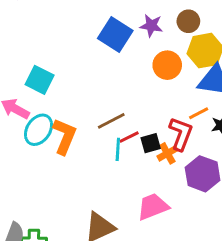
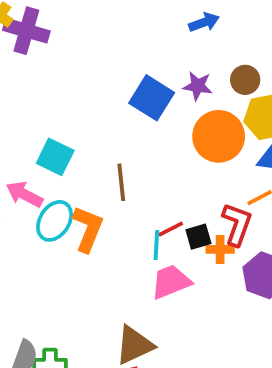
orange circle: (167, 65) -> (219, 136), size x1.4
brown line: (111, 121) -> (121, 182), moved, turned -68
orange cross: (167, 153) -> (220, 249), turned 30
pink trapezoid: (153, 207) -> (171, 282), moved

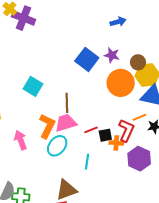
brown circle: (245, 80) -> (138, 62), moved
pink arrow: (24, 194) -> (21, 140), moved, turned 36
cyan ellipse: (55, 221) -> (57, 146), moved
cyan line: (156, 245) -> (87, 162), moved
pink trapezoid: (171, 282) -> (66, 123), moved

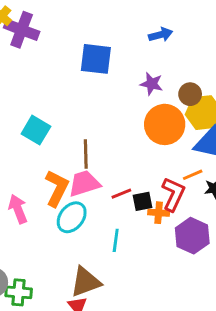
blue square: (87, 59) -> (96, 59), moved, turned -30

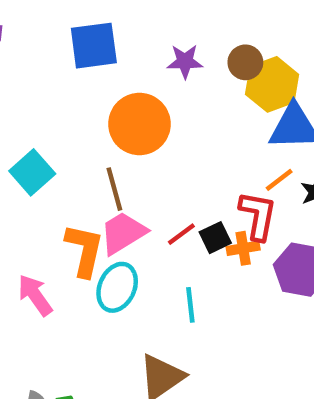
orange circle: (165, 124) -> (139, 124), moved
cyan square: (36, 130) -> (32, 172), turned 32

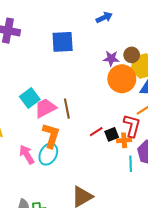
purple star: (185, 61) -> (111, 58), moved
orange circle: (139, 124) -> (122, 79), moved
pink trapezoid: (123, 233) -> (45, 108), moved
cyan ellipse: (117, 287) -> (48, 154), moved
cyan line: (190, 305) -> (131, 164), moved

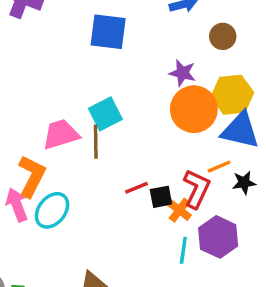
brown circle: (132, 55) -> (223, 36), moved
cyan square: (30, 98) -> (105, 114), moved
orange L-shape: (51, 136) -> (32, 176), moved
orange cross: (124, 140) -> (179, 210), turned 32

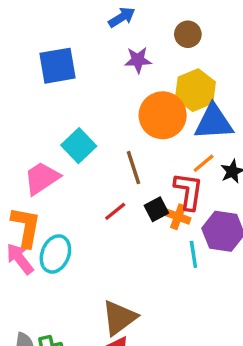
brown circle: (223, 36) -> (188, 34), moved
purple star: (182, 73) -> (138, 60), moved
brown line: (96, 142) -> (133, 168), moved
red line: (137, 188) -> (115, 211), moved

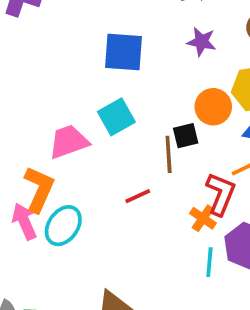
blue square: (58, 66) -> (123, 52), moved
orange circle: (163, 115) -> (213, 107), size x0.7
black square: (156, 209) -> (186, 136), moved

